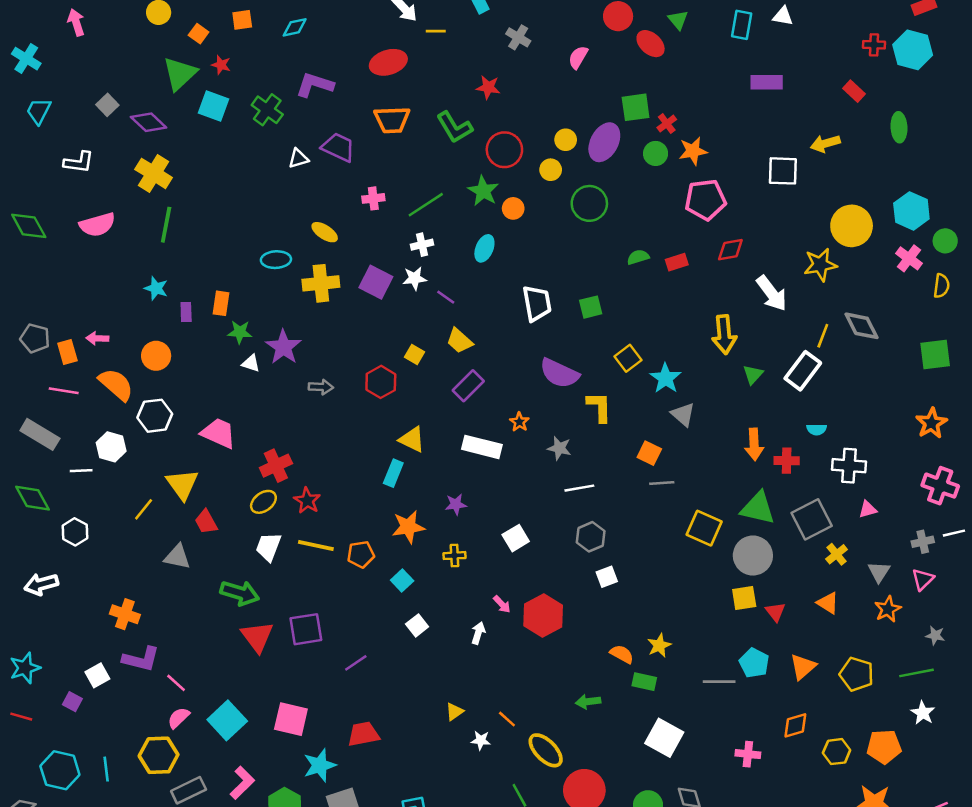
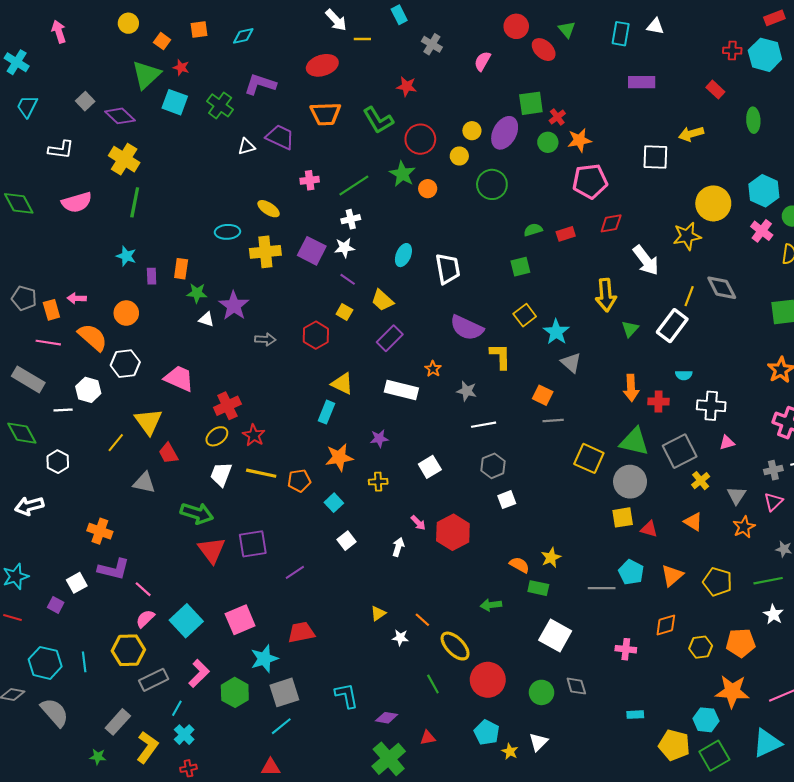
cyan ellipse: (484, 248) -> (403, 255), moved
purple line: (446, 297) -> (348, 279), moved
green square: (591, 307) -> (520, 267), moved
red triangle: (775, 612) -> (649, 529), turned -36
pink square: (291, 719) -> (240, 620), turned -36

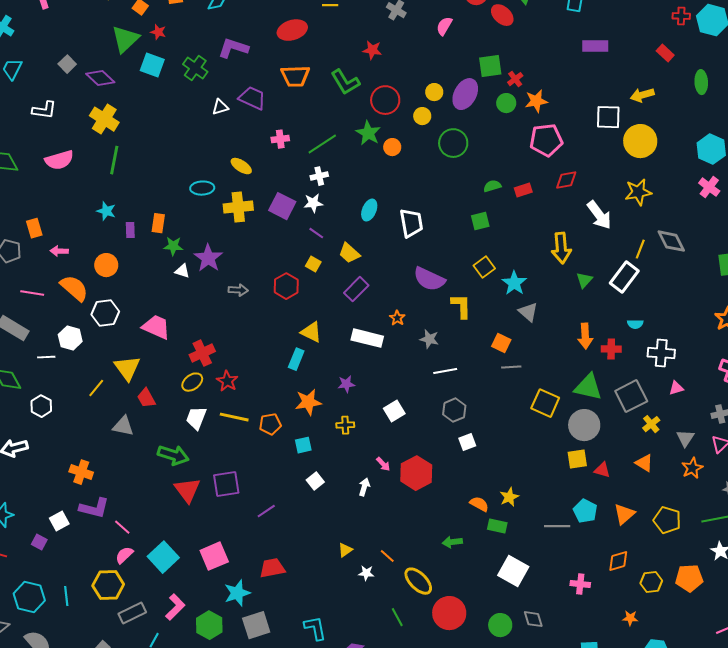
yellow circle: (713, 203) -> (640, 141), moved
orange rectangle: (51, 310) -> (34, 228), moved
cyan square: (334, 503) -> (303, 445), turned 30
orange star: (732, 691) -> (630, 618), moved, size x0.5

